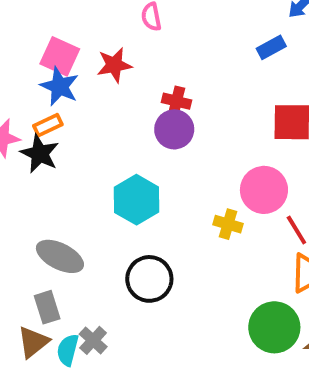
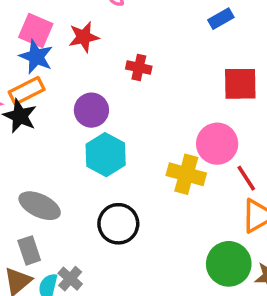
orange rectangle: (48, 125) -> (27, 91), size x1.4
purple circle: (174, 129) -> (91, 110), moved
yellow cross: (228, 224) -> (186, 174), size x1.5

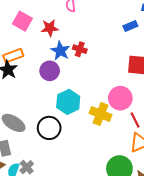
blue star: (36, 57) -> (60, 51), moved
cyan hexagon: (106, 155) -> (68, 102), moved
black circle: (118, 224) -> (49, 128), moved

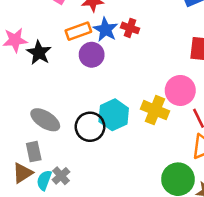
orange rectangle: (13, 56) -> (78, 31), moved
cyan hexagon: (68, 102) -> (114, 115), moved

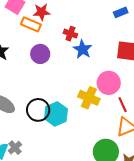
blue star: (105, 30) -> (83, 49), moved
orange rectangle: (78, 31) -> (31, 24), moved, turned 42
cyan hexagon: (114, 115) -> (56, 114), moved

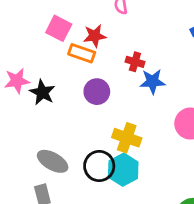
blue star: (83, 49) -> (153, 82), turned -30
yellow cross: (89, 98) -> (127, 138), moved

